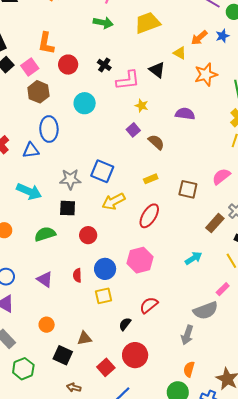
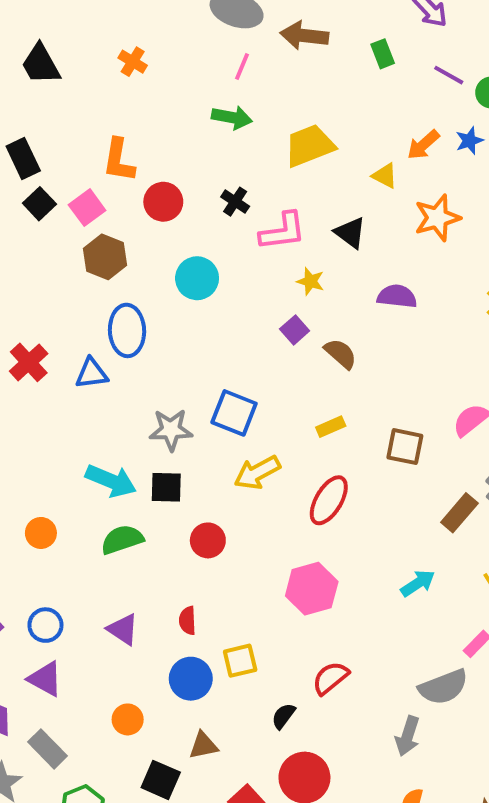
yellow trapezoid: (147, 23) -> (309, 146), moved
black triangle: (157, 70) -> (350, 233), moved
cyan arrow: (29, 191) -> (111, 481), moved
blue circle: (105, 269) -> (191, 679), moved

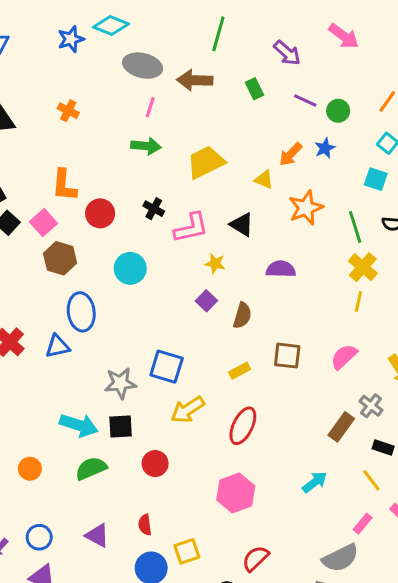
brown semicircle: (341, 354) -> (242, 316), turned 70
brown square: (405, 447) -> (287, 356), moved

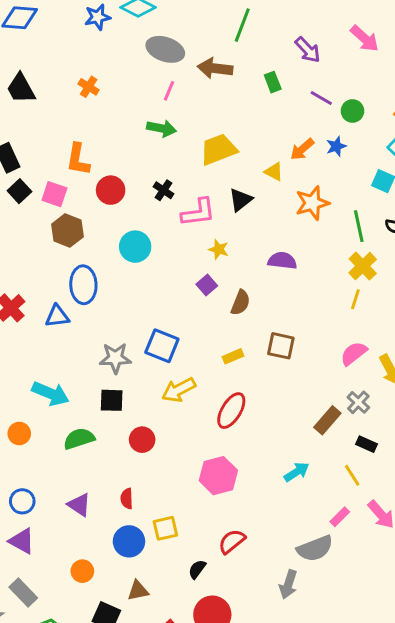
pink square: (43, 223) -> (54, 194), turned -35
black triangle: (242, 225) -> (241, 200), moved, turned 45
pink semicircle: (344, 357) -> (354, 353), moved
cyan arrow: (79, 425) -> (51, 394), moved

